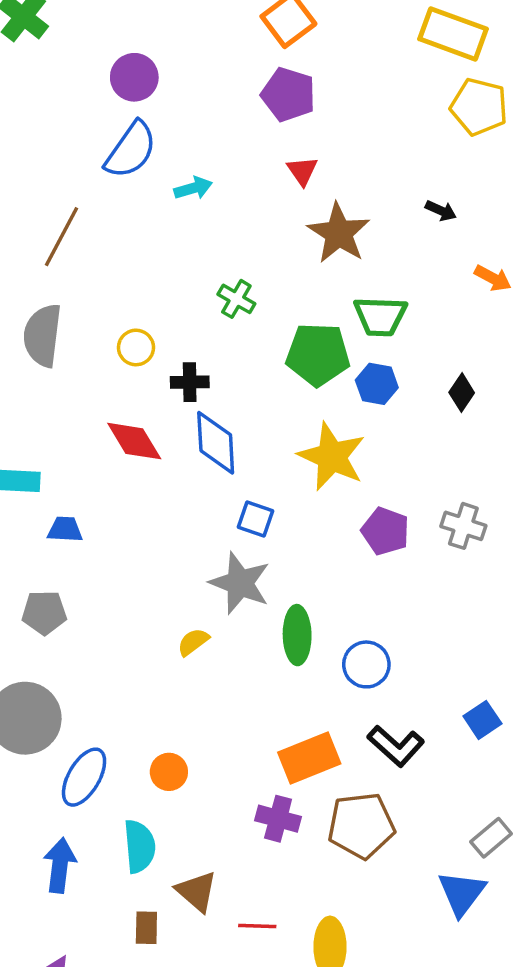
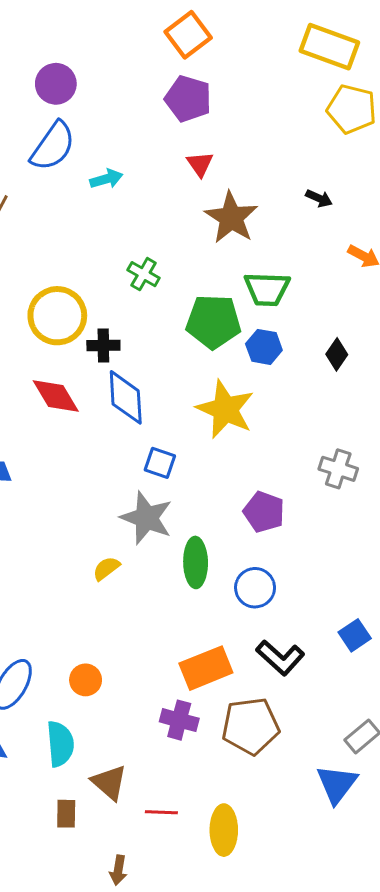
yellow circle: (136, 347) -> (57, 316), size x1.8
purple pentagon: (385, 531) -> (264, 512), moved

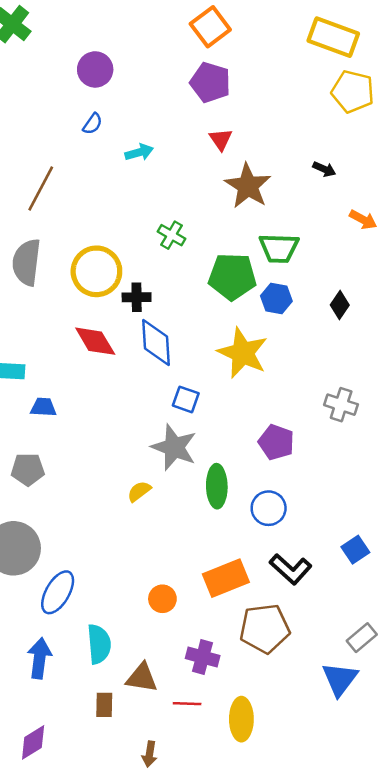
blue semicircle: (53, 146) -> (93, 124), size x0.5
orange circle: (86, 680) -> (162, 599), moved
purple cross: (179, 720) -> (203, 657), moved
brown triangle: (109, 782) -> (142, 678), turned -32

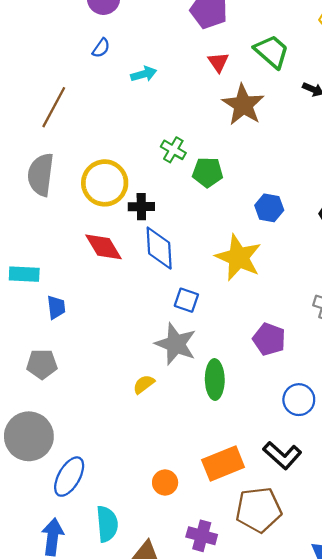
green trapezoid: (279, 248) -> (272, 52), moved, turned -141
green pentagon: (232, 277) -> (208, 172), moved, size x0.7
blue trapezoid: (43, 407) -> (56, 307), turned 80
blue circle: (269, 508) -> (299, 400), moved

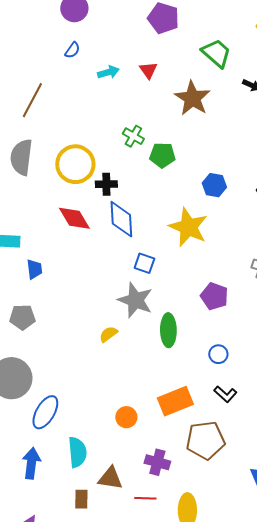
red triangle: (218, 62) -> (148, 70), moved
blue circle: (299, 400) -> (218, 354), moved, size x0.7
black L-shape: (282, 455) -> (225, 394), size x0.7

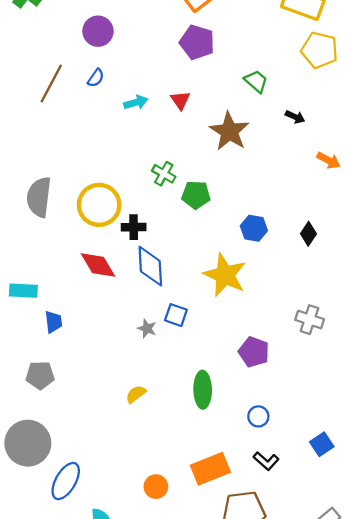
green trapezoid: (216, 53) -> (256, 81), size x0.7
brown line: (32, 100) -> (51, 83), moved
gray star: (135, 300) -> (147, 328), moved, size x0.5

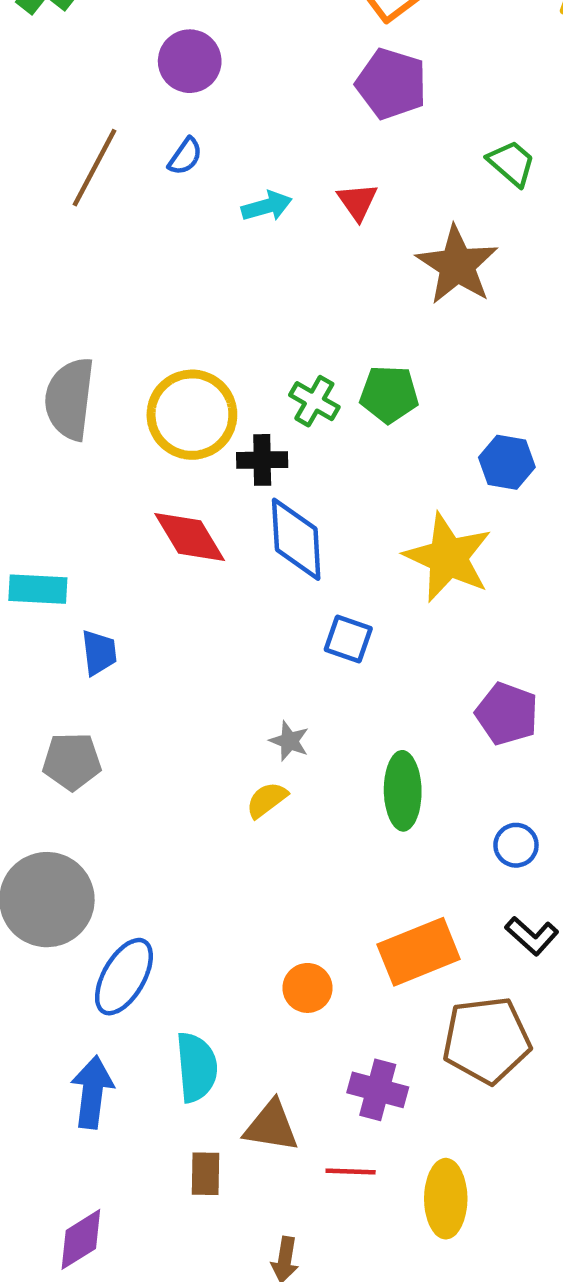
green cross: (164, 174) -> (314, 401), moved
gray star: (147, 328) -> (289, 741), moved

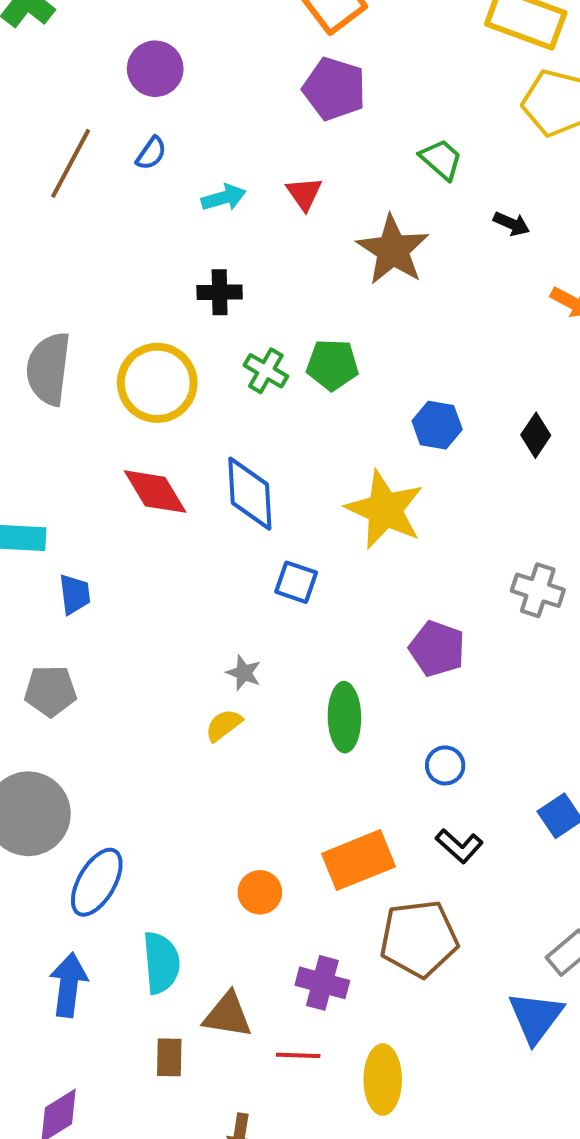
black cross: (262, 460) -> (220, 292), moved

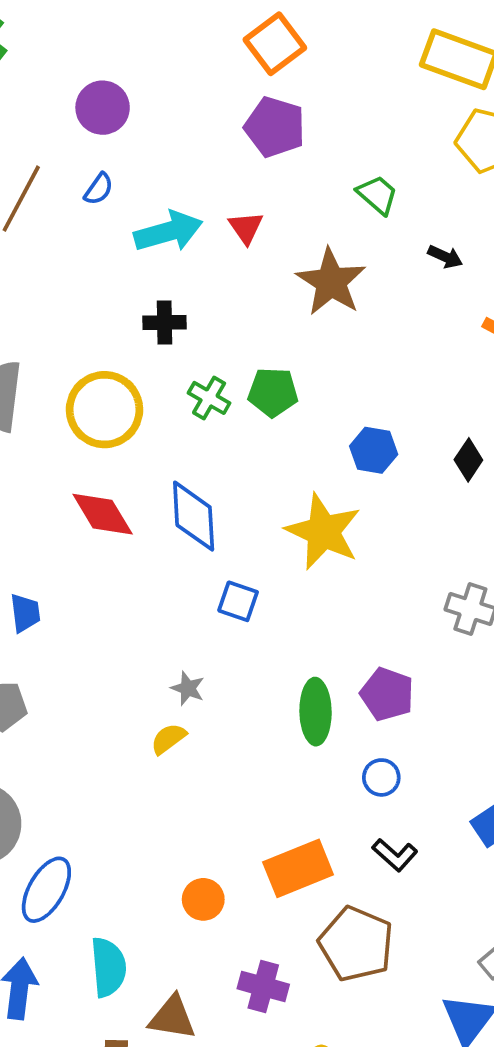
cyan arrow: (224, 198) -> (168, 232), size x1.6
purple pentagon: (437, 649) -> (387, 694), moved
green ellipse: (344, 717) -> (316, 712), moved
brown pentagon: (419, 939) -> (356, 944), turned 30

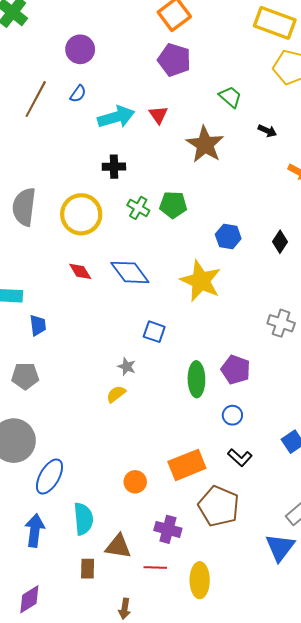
red diamond: (103, 514) -> (80, 271), size x0.7
blue diamond: (194, 516) -> (130, 272), turned -33
blue square: (238, 601) -> (154, 332), moved

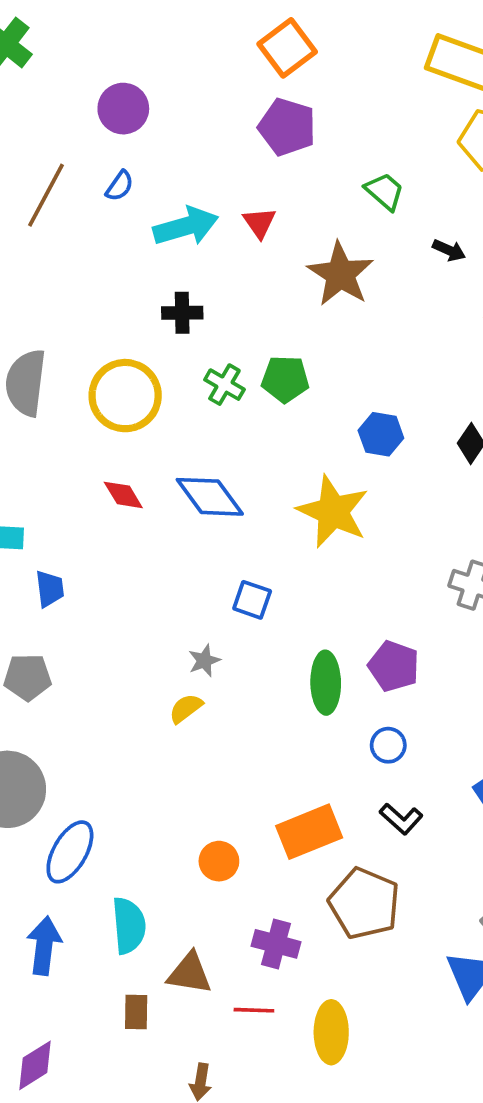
gray star: (127, 367) -> (204, 661), turned 30

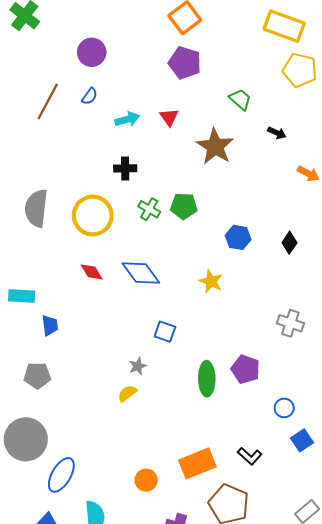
cyan arrow: (186, 226) -> (127, 119), size x0.7
yellow star: (333, 512) -> (211, 281), size x0.6
blue circle: (388, 745) -> (284, 408), moved

